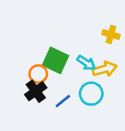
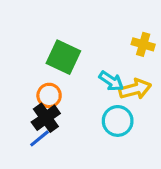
green square: (55, 60) -> (63, 57), moved
blue line: (63, 101) -> (39, 138), moved

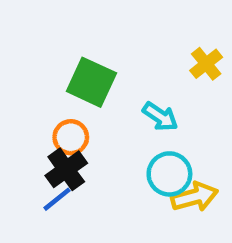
yellow cross: (143, 44) -> (206, 64), turned 35
yellow arrow: (135, 89) -> (195, 197), moved

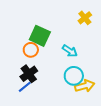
yellow cross: (206, 64) -> (85, 18), moved
orange circle: (71, 137) -> (31, 50), moved

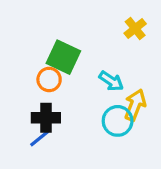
black cross: (29, 74) -> (46, 118), turned 36
yellow arrow: (85, 86) -> (135, 105), moved, turned -54

